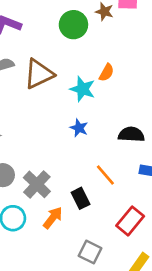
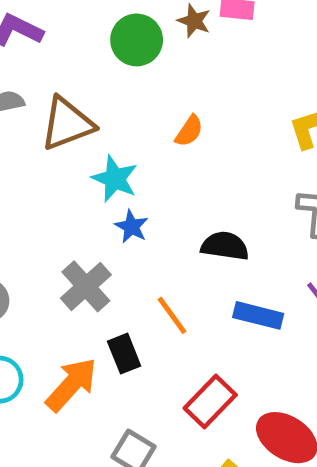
cyan star: (83, 89) -> (115, 179), moved
gray cross: (37, 184) -> (86, 286), moved
orange arrow: (53, 218) -> (71, 385), size x1.4

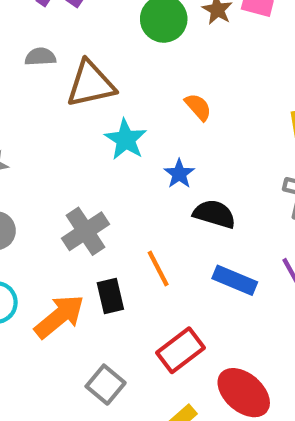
orange semicircle: (189, 131) -> (198, 107), turned -84
blue star: (131, 227) -> (179, 174), moved

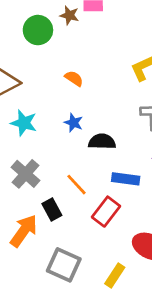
cyan star: (126, 139) -> (24, 123), moved
red rectangle: (180, 350) -> (106, 212), moved
gray square: (106, 385) -> (64, 265), size x1.4

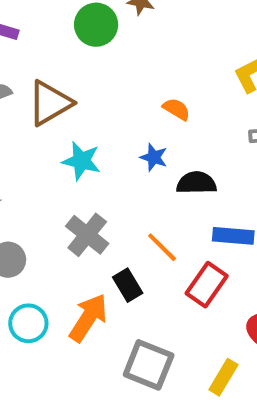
orange semicircle: (74, 78) -> (176, 109), moved

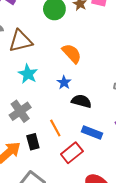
orange semicircle: (176, 109) -> (72, 53), moved, size x1.5

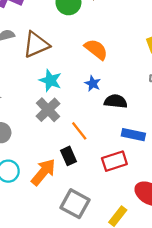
gray cross: (20, 111) -> (48, 110), moved
orange line: (55, 128) -> (79, 131), moved
red rectangle: (72, 153) -> (114, 161), turned 30

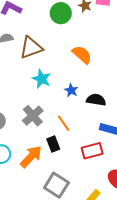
blue star: (93, 83) -> (71, 90), moved
gray cross: (48, 110) -> (33, 116), moved

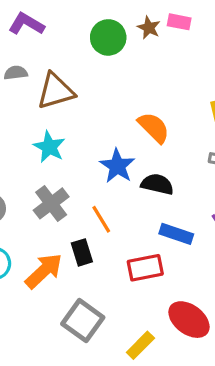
orange semicircle: (82, 55) -> (154, 128), moved
cyan star: (41, 79) -> (49, 147), moved
blue star: (71, 90) -> (117, 166), size x1.5

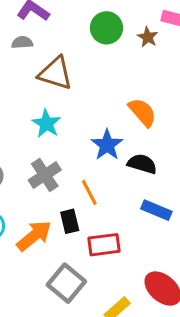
brown star: (149, 28) -> (148, 37), moved
gray semicircle: (16, 73) -> (22, 42), moved
brown triangle: (56, 91) -> (56, 73), turned 30
red rectangle: (145, 268) -> (104, 245), moved

